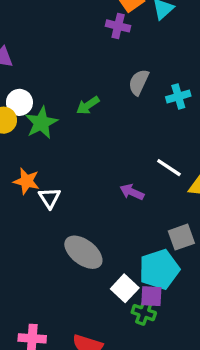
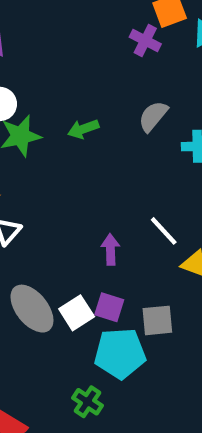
purple arrow: (132, 192) -> (110, 250), turned 50
white square: (125, 288) -> (77, 313), moved
purple square: (151, 296) -> (109, 307), moved

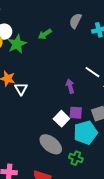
gray ellipse: (32, 309) -> (51, 144), moved

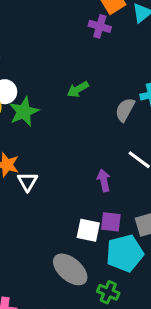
gray semicircle: (75, 21) -> (125, 110), moved
green arrow: (45, 34) -> (78, 89), moved
white square: (61, 119) -> (88, 230), turned -35

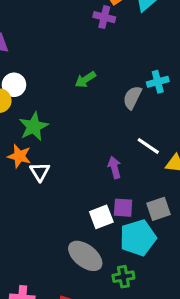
green star: (24, 112) -> (34, 127), moved
white square: (88, 230) -> (101, 217), turned -30
green cross: (108, 292) -> (123, 277), turned -30

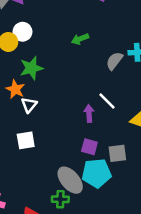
white line: (148, 146) -> (107, 101), moved
white square: (101, 217) -> (26, 140), moved
gray ellipse: (85, 256) -> (70, 180), moved
green cross: (123, 277) -> (60, 199), moved

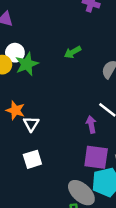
green star: (31, 68) -> (27, 64), moved
purple square: (89, 147) -> (96, 157), size x1.5

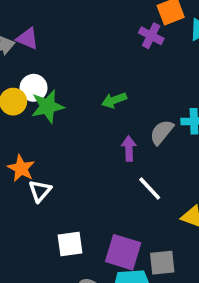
purple arrow: (91, 124) -> (129, 148), moved
white square: (32, 159) -> (70, 244), moved

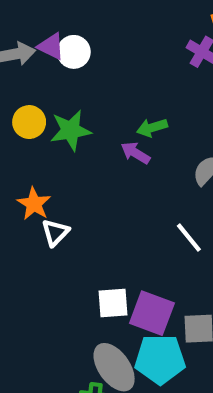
white circle: (34, 88) -> (74, 52), moved
purple arrow: (129, 148) -> (135, 153), moved, turned -60
white square: (70, 244) -> (113, 303), moved

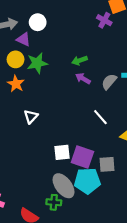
purple triangle: (51, 46) -> (23, 39), moved
purple arrow: (135, 153) -> (83, 79), moved
orange star: (34, 204) -> (16, 84), moved

